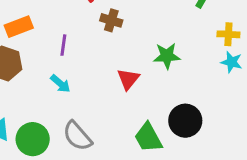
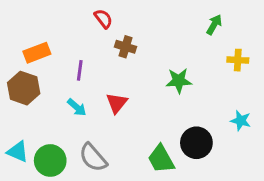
cyan star: (232, 62) -> (241, 121), moved
red triangle: (128, 79) -> (117, 103), moved

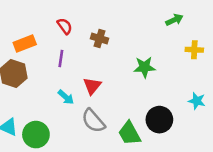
red semicircle: (103, 19) -> (65, 26), moved
green arrow: (214, 25) -> (174, 20), turned 35
cyan arrow: (77, 107) -> (66, 97), moved
gray semicircle: (93, 158) -> (93, 121), moved

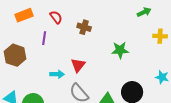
orange rectangle: (25, 44) -> (24, 15), moved
purple line: (61, 58) -> (44, 38), moved
cyan arrow: (66, 97) -> (57, 74), turned -40

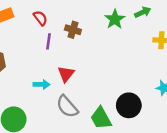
purple line: (44, 38) -> (49, 41), moved
green star: (120, 50) -> (115, 19), moved, turned -30

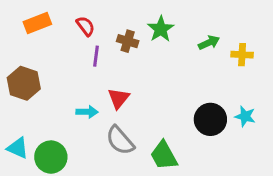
green arrow: (143, 12) -> (209, 43), moved
green star: (115, 19) -> (161, 29), moved
black circle: (129, 105) -> (210, 119), moved

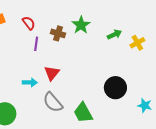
yellow cross: (242, 55) -> (137, 43), turned -32
cyan star: (245, 116) -> (145, 105), moved

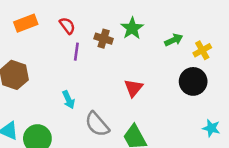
red triangle: (52, 73) -> (133, 88), moved
cyan arrow: (30, 82) -> (69, 100), turned 64
black circle: (115, 88) -> (193, 81), moved

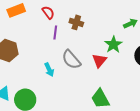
green star: (132, 28) -> (113, 45), moved
gray semicircle: (97, 124) -> (71, 60), moved

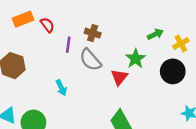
red semicircle: (48, 12) -> (47, 25), moved
gray semicircle: (71, 60) -> (90, 60), moved

